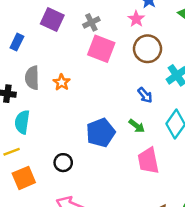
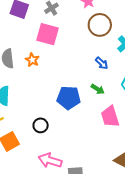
pink square: (101, 49) -> (47, 34), moved
blue pentagon: (101, 133) -> (69, 98), turned 30

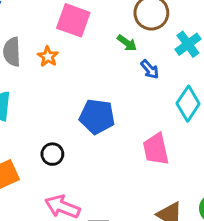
green arrow: (98, 89) -> (127, 43), moved

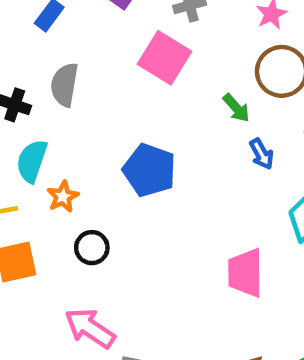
orange star: (48, 56) -> (63, 197), moved
blue pentagon: (97, 117) -> (149, 170), moved

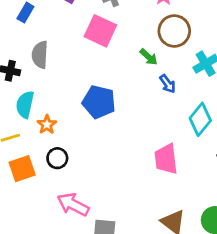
black circle: (92, 248) -> (57, 158), moved

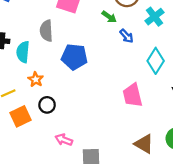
gray semicircle: (40, 55) -> (46, 31), moved
cyan semicircle: (25, 105) -> (23, 52), moved
pink arrow: (73, 205) -> (64, 140), size x0.7

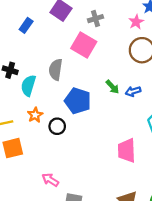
green arrow: (109, 17) -> (112, 87), moved
blue arrow: (127, 36) -> (133, 91), turned 104
black circle: (47, 105) -> (57, 126), moved

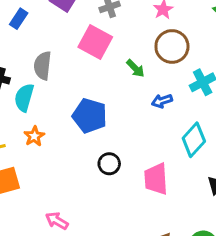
gray semicircle: (56, 70) -> (43, 66), moved
green arrow: (112, 87) -> (135, 68), moved
black circle: (57, 126) -> (109, 164), moved

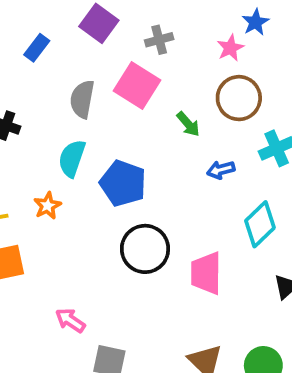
gray semicircle: (43, 66) -> (82, 99), moved
cyan semicircle: (24, 98) -> (72, 158), moved
black circle: (109, 164) -> (145, 249), size x1.6

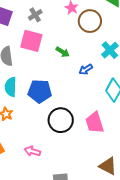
brown circle: (239, 98) -> (90, 21), moved
pink arrow: (70, 320) -> (32, 151), moved

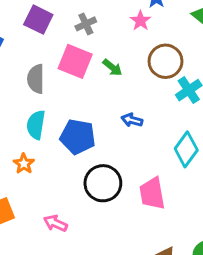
brown circle: (90, 21) -> (166, 61), moved
green arrow: (63, 52) -> (112, 67), moved
blue arrow: (86, 69) -> (132, 120), moved, turned 40

